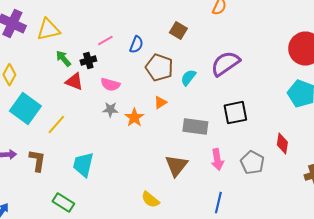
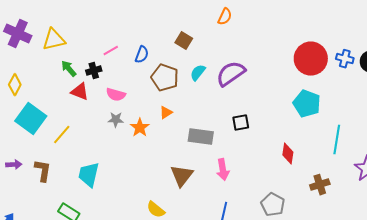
cyan semicircle: (188, 78) -> (198, 73), moved
black square: (235, 113) -> (241, 123), size x0.7
gray pentagon: (252, 163) -> (273, 205), moved

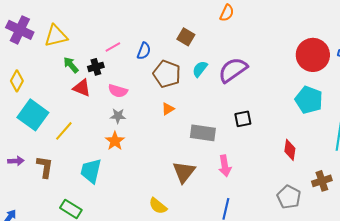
orange star: (140, 128) -> (115, 141), moved
gray pentagon: (273, 205) -> (289, 197), moved

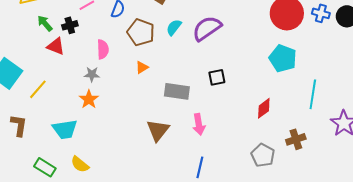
pink semicircle: (118, 91) -> (103, 49), moved, turned -108
red diamond: (290, 150) -> (264, 108), turned 45
cyan trapezoid: (91, 171) -> (65, 129), turned -112
yellow semicircle: (158, 206) -> (80, 164), moved

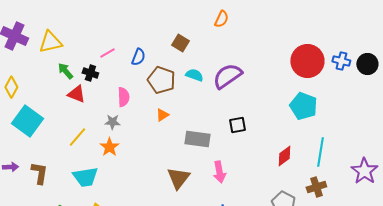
black cross: (70, 25) -> (90, 73), turned 35
cyan semicircle: (174, 27) -> (194, 75), turned 72
yellow line: (38, 89) -> (77, 137), moved
cyan line: (313, 94) -> (320, 152), moved

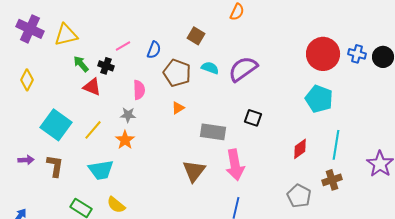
cyan square: (27, 121) -> (56, 125), moved
black square: (237, 125) -> (253, 118), turned 30
pink arrow: (219, 172) -> (235, 165), size x1.4

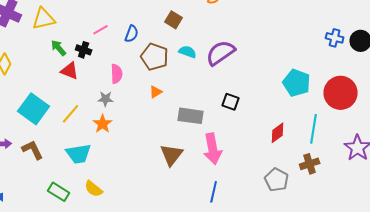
red circle: (323, 54) -> (341, 93), moved
brown L-shape: (55, 166) -> (33, 150), turned -35

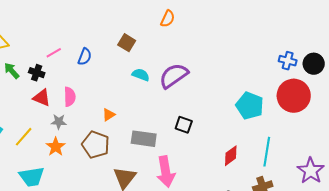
brown pentagon: (155, 57) -> (96, 145), moved
red triangle: (70, 71) -> (42, 98), moved
red circle: (341, 93) -> (294, 96), moved

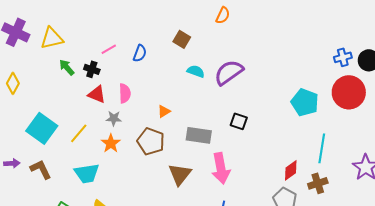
blue cross: (288, 61) -> (343, 57), turned -30
red diamond: (231, 156) -> (291, 170), moved

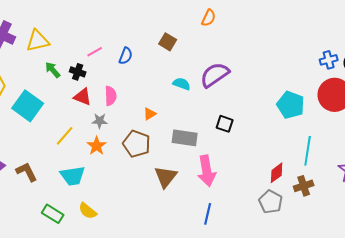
cyan semicircle: (196, 71) -> (182, 84), moved
cyan square: (42, 128) -> (28, 106), moved

